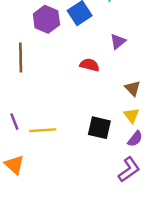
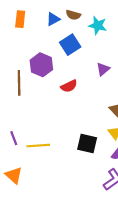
purple hexagon: (46, 19) -> (41, 65), moved
red semicircle: (90, 65) -> (69, 86), moved, turned 140

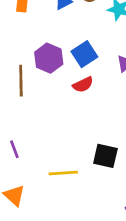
blue square: (70, 45) -> (84, 54), moved
yellow line: (38, 146) -> (63, 173), moved

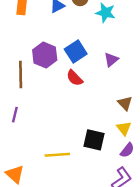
red semicircle: (83, 85) -> (75, 78), turned 72
purple line: (14, 149) -> (15, 115), moved, turned 35

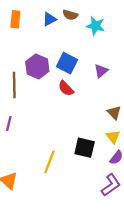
blue square: (76, 52) -> (67, 63), turned -30
yellow line: (57, 155) -> (49, 162), turned -65

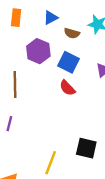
brown semicircle: (70, 15) -> (72, 33), moved
purple hexagon: (37, 66) -> (38, 51), moved

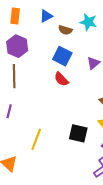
purple hexagon: (38, 51) -> (17, 46), moved
yellow line: (51, 163) -> (36, 139), moved

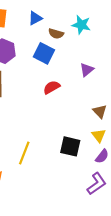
blue square: (62, 56) -> (44, 53), moved
red semicircle: (61, 79) -> (52, 87), turned 105

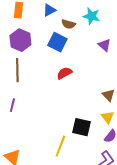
purple triangle: (87, 70) -> (104, 45), moved, turned -40
yellow line: (24, 153) -> (60, 146), moved

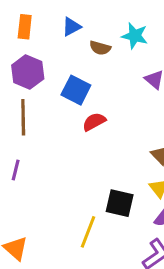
blue square: (57, 42) -> (76, 90), moved

